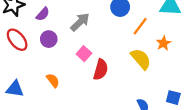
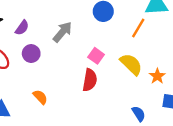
orange line: (140, 26) -> (138, 28), moved
orange star: (163, 43) -> (157, 76), moved
pink square: (84, 54) -> (96, 56), moved

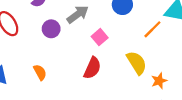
purple circle: (31, 54) -> (51, 29), moved
pink square: (96, 56) -> (100, 37), moved

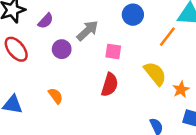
pink square: (100, 37) -> (113, 52), turned -35

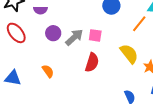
purple semicircle: (46, 21) -> (40, 10), turned 48
gray arrow: (87, 31) -> (74, 37), moved

